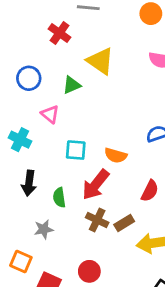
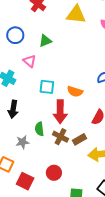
yellow triangle: (100, 61) -> (76, 14), moved, turned -30
red arrow: (96, 185) -> (60, 112), turned -40
green semicircle: (59, 197) -> (39, 129), moved

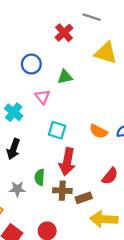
orange semicircle: (75, 91) -> (98, 131), moved
brown cross: (60, 137) -> (62, 191), turned -35

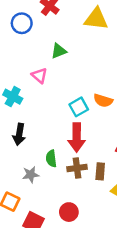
blue circle: (31, 64) -> (22, 23), moved
cyan square: (57, 130) -> (79, 107), moved, turned -36
brown rectangle: (84, 198) -> (100, 171), turned -56

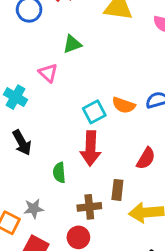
black arrow: (19, 134) -> (22, 143), turned -40
brown cross: (77, 168) -> (89, 207), moved
gray star: (31, 175) -> (34, 209), moved

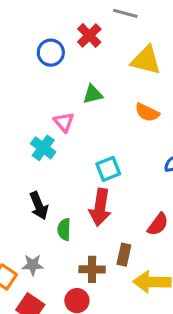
cyan cross: (16, 97) -> (43, 148), moved
orange semicircle: (124, 105) -> (147, 112), moved
black arrow: (22, 143) -> (39, 206), moved

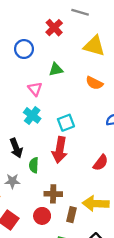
blue circle: (51, 53) -> (24, 49), moved
cyan cross: (43, 148) -> (32, 115), moved
brown rectangle: (124, 255) -> (72, 215), moved
gray star: (33, 265) -> (12, 181), moved

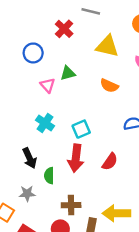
pink triangle: (35, 89) -> (48, 85), moved
red semicircle: (101, 163) -> (110, 162), moved

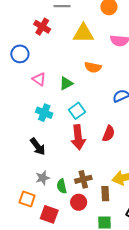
green triangle: (68, 73) -> (66, 83), moved
green semicircle: (49, 176) -> (62, 186), moved

